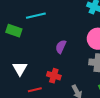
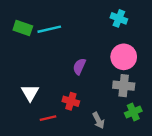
green rectangle: (14, 31) -> (23, 28), moved

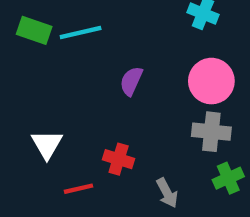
purple semicircle: (79, 66) -> (131, 81), moved

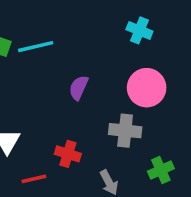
gray cross: (211, 132) -> (125, 131), moved

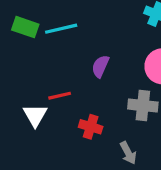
red line: (34, 179) -> (60, 96), moved

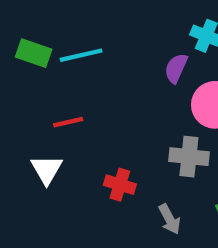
purple semicircle: (100, 66) -> (176, 68), moved
red line: (60, 96) -> (68, 122), moved

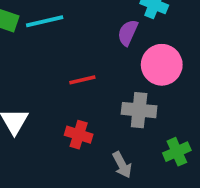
red line: (68, 122) -> (82, 80), moved

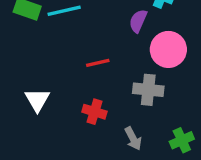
green cross: (177, 152) -> (182, 140), moved

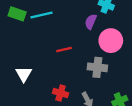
red cross: (94, 112) -> (61, 93), moved

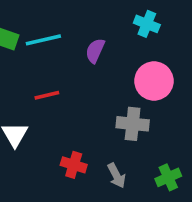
purple semicircle: (91, 22) -> (95, 51), moved
red line: (64, 50) -> (47, 95), moved

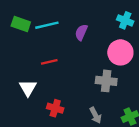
cyan cross: (147, 24) -> (125, 20), moved
red cross: (74, 165) -> (55, 108), moved

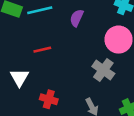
gray cross: (106, 81) -> (103, 70), turned 30

